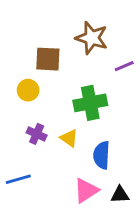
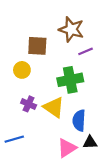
purple line: (124, 66) -> (86, 51), moved
yellow triangle: (69, 138) -> (54, 107), size x1.5
black triangle: (120, 195) -> (90, 142), moved

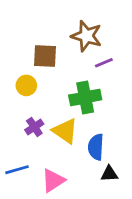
purple cross: (29, 104) -> (34, 127), turned 32
pink triangle: (67, 148) -> (53, 180), moved

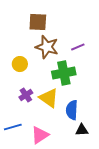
brown star: (87, 36) -> (47, 47), moved
brown square: (45, 56) -> (38, 22), moved

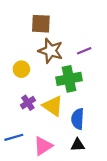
black triangle: (82, 130) -> (78, 145), moved

